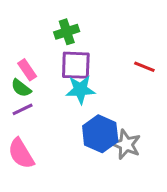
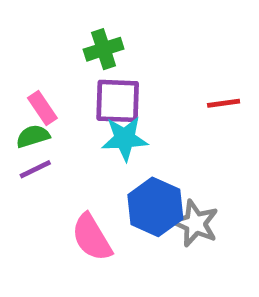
red line: (144, 67) -> (224, 103), turned -30
green semicircle: (21, 88) -> (33, 136), turned 125
pink semicircle: (21, 154) -> (92, 237), moved

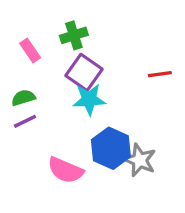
purple square: (118, 101) -> (84, 72), turned 33
pink rectangle: (42, 108) -> (30, 51), moved
pink semicircle: (92, 237) -> (65, 170), turned -36

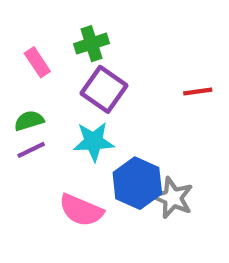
cyan star: (89, 99) -> (94, 141), moved

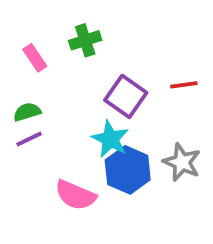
purple square: (104, 89) -> (126, 96), moved
cyan star: (94, 141) -> (110, 139), moved, turned 30
gray star: (173, 198) -> (182, 162), moved

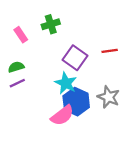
pink semicircle: (75, 195) -> (62, 115), moved, turned -60

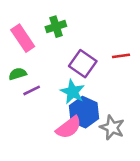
pink rectangle: (21, 35) -> (23, 38), size x1.5
purple line: (17, 83) -> (32, 90), moved
gray star: (108, 97) -> (112, 127), moved

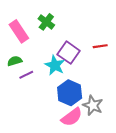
green cross: (56, 27) -> (46, 22), turned -35
cyan star: (73, 92) -> (55, 65), moved
pink semicircle: (69, 127) -> (72, 117), moved

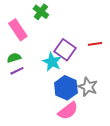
green cross: (46, 22) -> (41, 12), moved
purple line: (26, 75) -> (17, 71), moved
gray star: (93, 105) -> (88, 87), moved

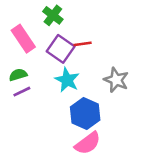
red line: (95, 44) -> (83, 44), moved
purple square: (65, 50) -> (61, 49), moved
gray star: (88, 87) -> (116, 80), moved

